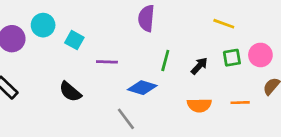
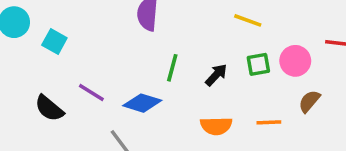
purple line: (107, 62) -> (91, 92), moved, turned 30

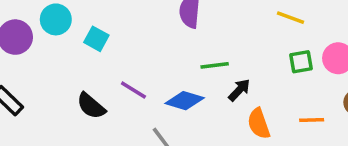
green line: (172, 68) -> (215, 65), turned 68
black arrow: (216, 75) -> (239, 90), moved
orange semicircle: (216, 126) -> (259, 124), turned 72

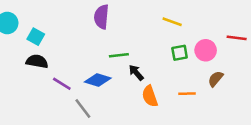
purple line: (133, 90) -> (62, 84), moved
black arrow: (239, 90) -> (136, 73), turned -84
black semicircle: (91, 106) -> (37, 61), moved, turned 150

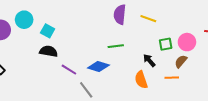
purple semicircle: (101, 17) -> (120, 15), moved
yellow line: (172, 22) -> (148, 19), moved
black arrow: (136, 73) -> (149, 60), moved
brown semicircle: (216, 79) -> (181, 61), moved

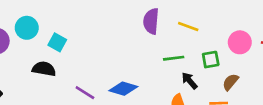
pink circle: (187, 42) -> (240, 42), moved
green line: (116, 46) -> (174, 58), moved
black semicircle: (49, 51) -> (44, 69), moved

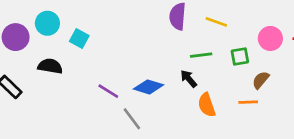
black semicircle: (44, 69) -> (50, 66), moved
black arrow: (189, 81) -> (189, 79), moved

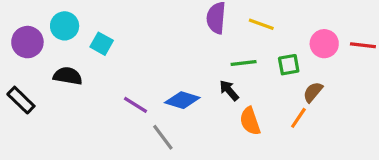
orange line: (248, 102) -> (298, 118), turned -54

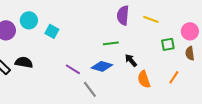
green line: (244, 63) -> (111, 43), moved
black semicircle: (68, 76) -> (24, 62), moved
brown semicircle: (313, 92) -> (190, 53), moved, turned -48

